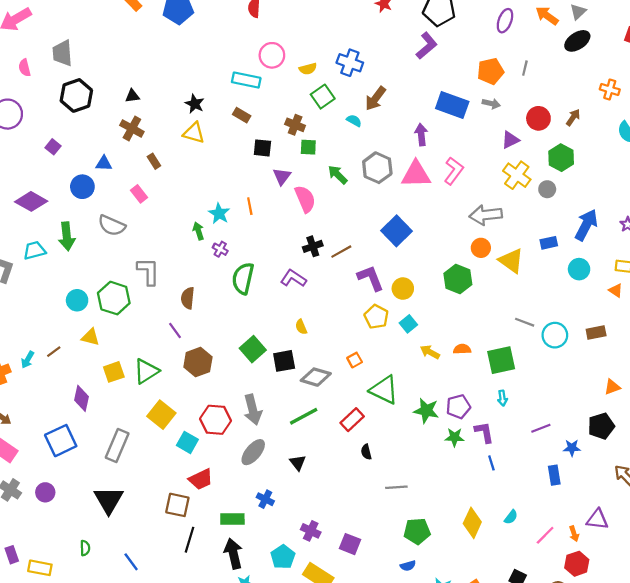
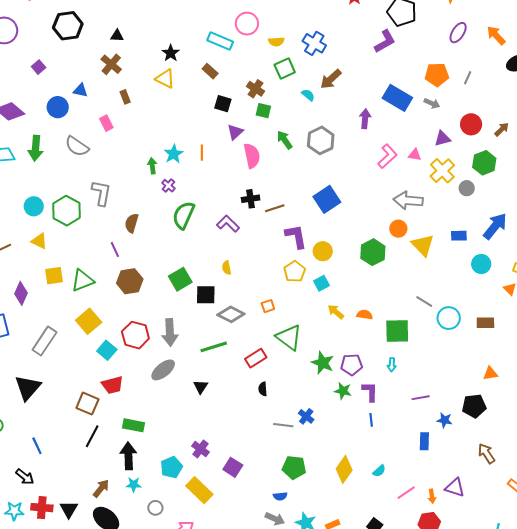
pink triangle: (416, 174) -> (415, 155), moved, size x0.5
blue cross: (265, 499) -> (306, 416), moved

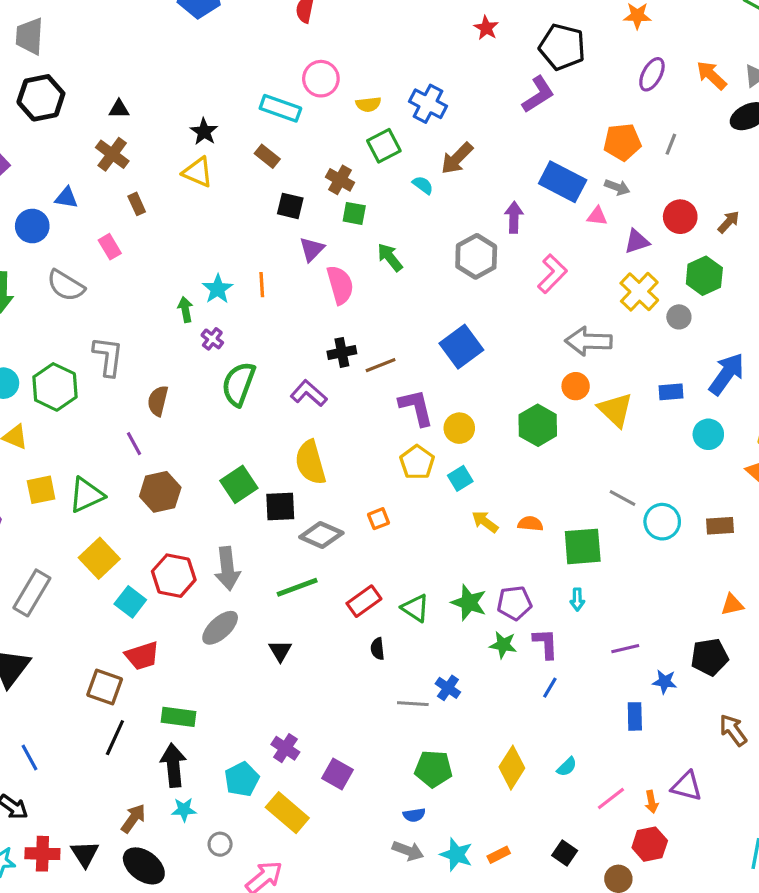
gray hexagon: (321, 140) -> (476, 256), moved
pink triangle: (415, 155) -> (597, 216), moved
yellow semicircle: (227, 268) -> (310, 462), size x2.0
green triangle: (289, 337) -> (415, 608), moved, size x0.7
blue line: (371, 420) -> (550, 688), turned 40

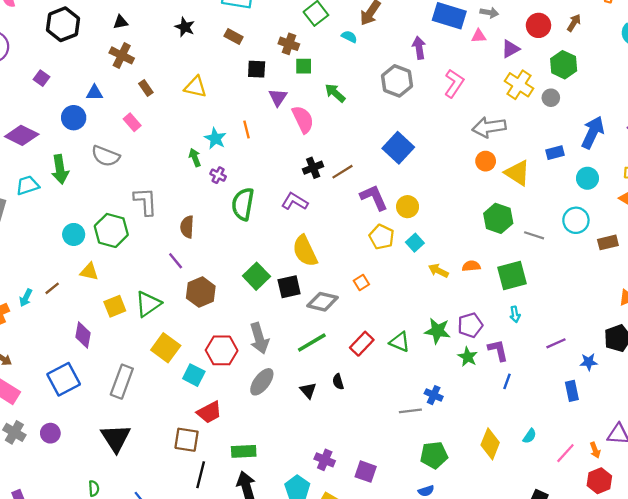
yellow triangle: (198, 172) -> (195, 87), moved
green hexagon: (538, 425) -> (498, 218), moved
cyan circle: (662, 522) -> (576, 220), moved
green star: (503, 645) -> (468, 357), turned 30
black semicircle: (378, 649) -> (338, 382), moved

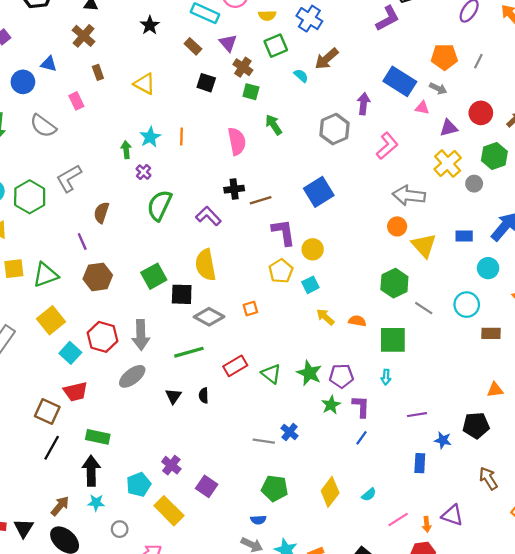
purple triangle: (278, 97) -> (228, 43), moved, turned -30
gray L-shape: (145, 201) -> (69, 178), turned -132

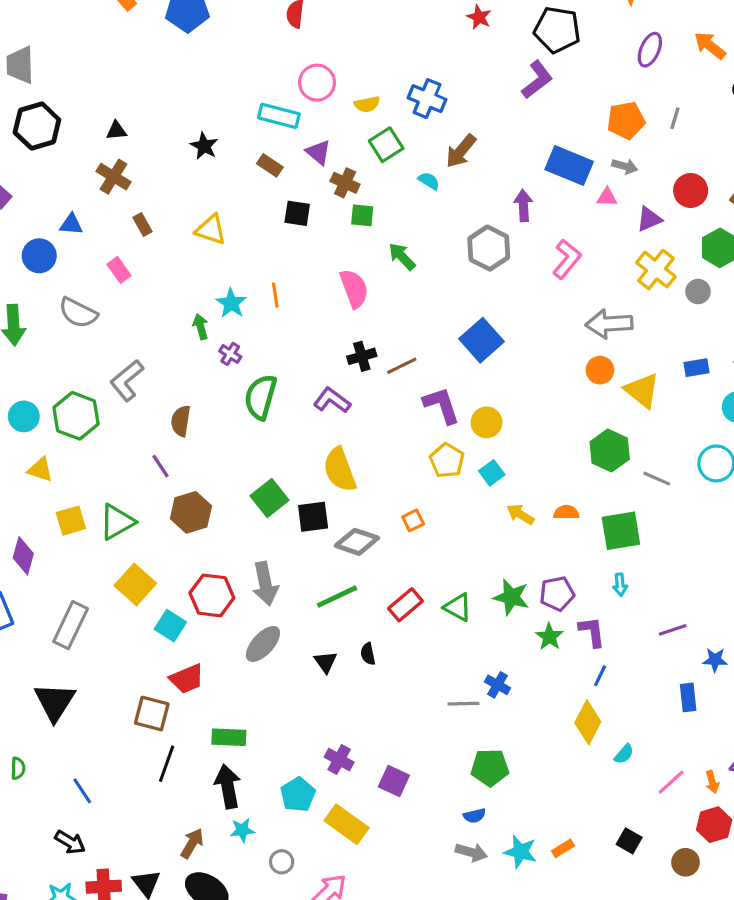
yellow diamond: (330, 492) -> (588, 722), moved

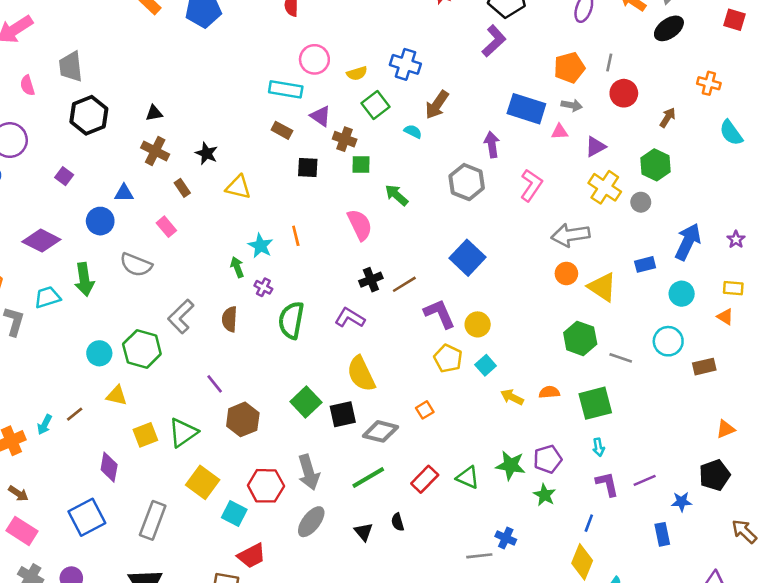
black star: (204, 146) -> (206, 153), moved
red circle: (691, 190) -> (624, 93), moved
brown semicircle: (181, 421) -> (230, 319), moved
purple L-shape: (592, 632) -> (607, 484), moved

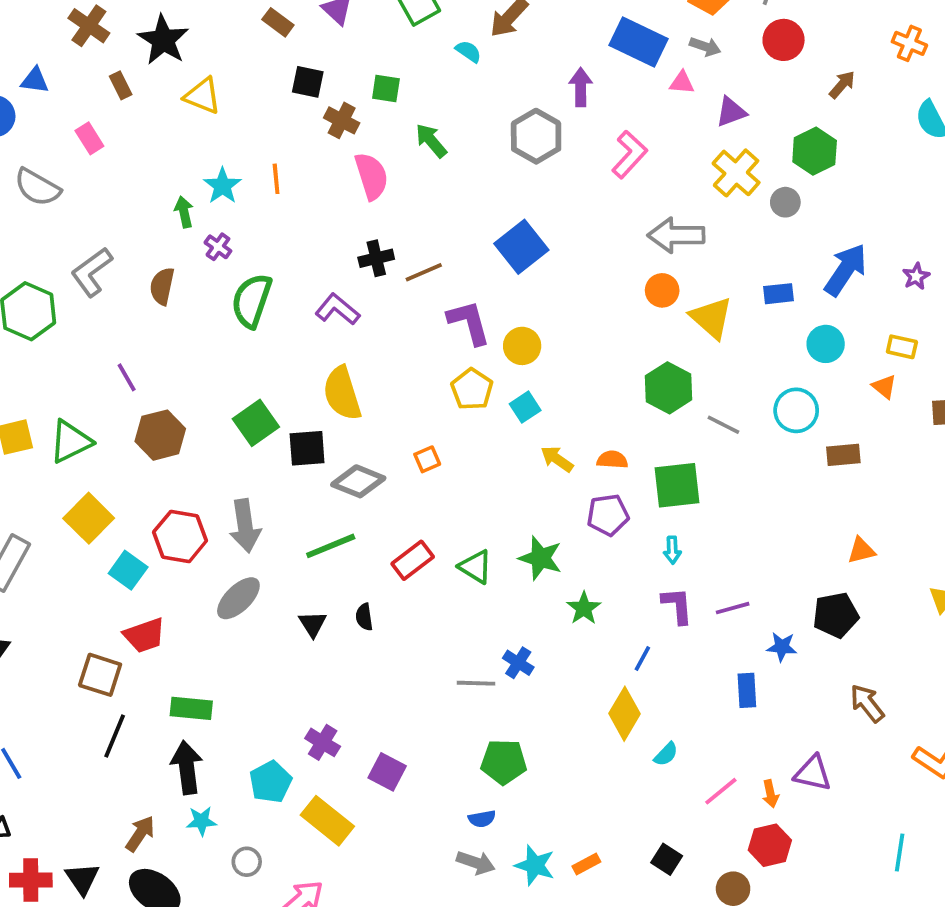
brown cross: (345, 139) -> (342, 120), moved
black star: (206, 153) -> (163, 40), size x1.5
purple pentagon: (548, 459) -> (608, 515), moved

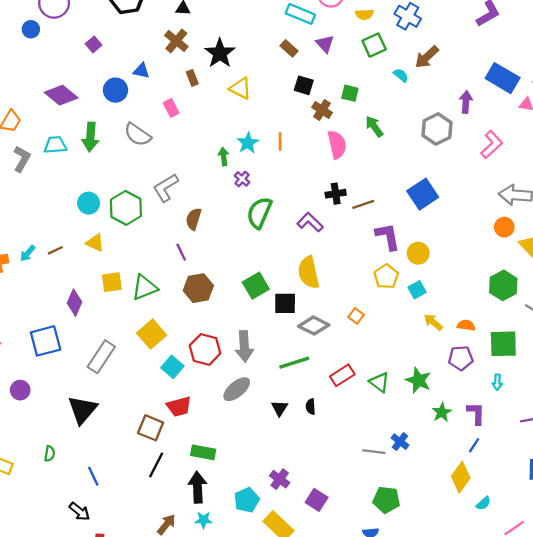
brown semicircle: (162, 286) -> (194, 219), moved
orange square: (427, 459) -> (356, 316), turned -35
purple L-shape: (677, 606) -> (476, 413), moved

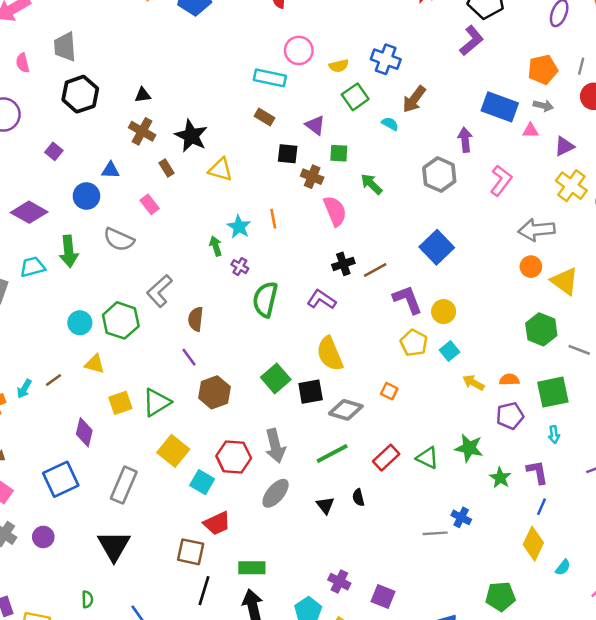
purple triangle: (325, 44) -> (315, 125), moved
green pentagon: (386, 500) -> (500, 596), moved

